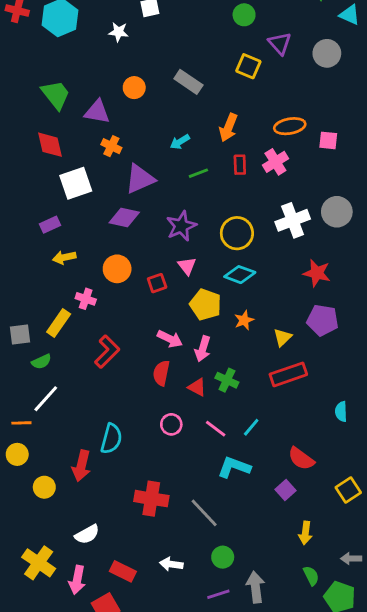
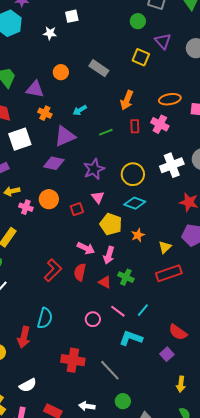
cyan arrow: (180, 142) -> (80, 110), moved
pink cross: (275, 162) -> (160, 124), turned -30
pink cross: (86, 299) -> (26, 207), moved
red L-shape: (107, 352) -> (53, 270), moved
pink circle: (171, 424) -> (93, 319), moved

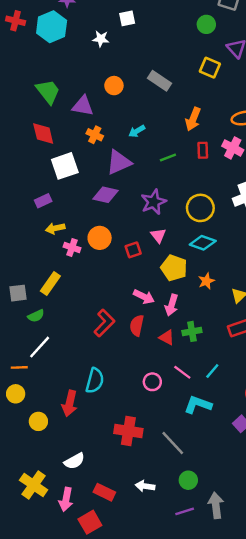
green cross: (126, 277) -> (192, 331), turned -35

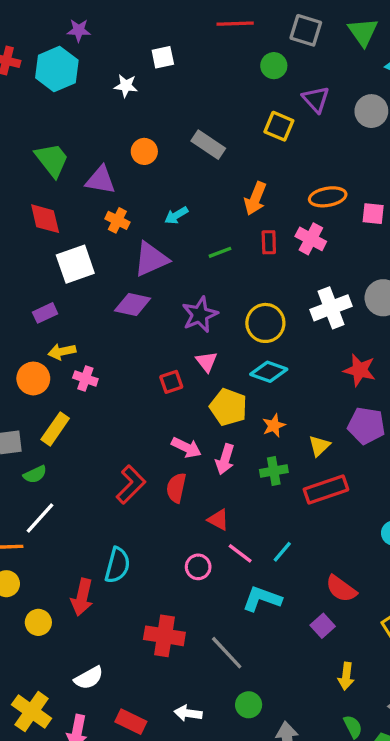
orange circle: (100, 238) -> (33, 378), moved
green cross: (192, 331) -> (274, 471), moved
red triangle: (167, 337) -> (218, 520), moved

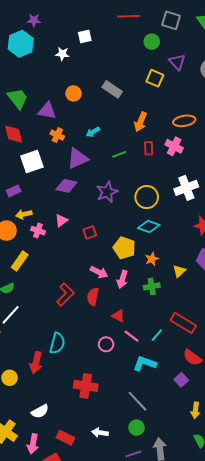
pink triangle: (207, 362) -> (61, 220), moved, turned 32
red rectangle: (326, 490) -> (183, 323), moved, turned 50
gray line: (227, 653) -> (138, 401), moved

